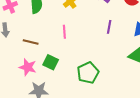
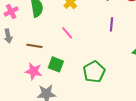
pink line: (64, 32) -> (67, 33), turned -32

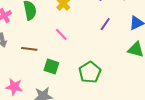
purple line: (111, 24) -> (105, 24), turned 32
pink star: (34, 71) -> (14, 87), moved

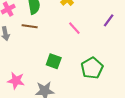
pink line: (61, 34) -> (74, 28), moved
brown line: (29, 49) -> (30, 26), moved

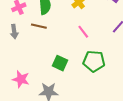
green pentagon: (92, 68) -> (94, 61), moved, turned 30

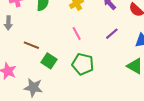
brown line: (39, 26) -> (31, 45), moved

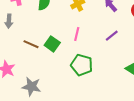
pink line: (77, 33) -> (77, 34), turned 40
green square: (49, 61) -> (52, 44), moved

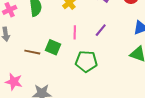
purple line: (112, 36) -> (101, 30), moved

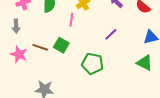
pink line: (75, 32) -> (71, 20), moved
pink star: (14, 82) -> (19, 54), moved

